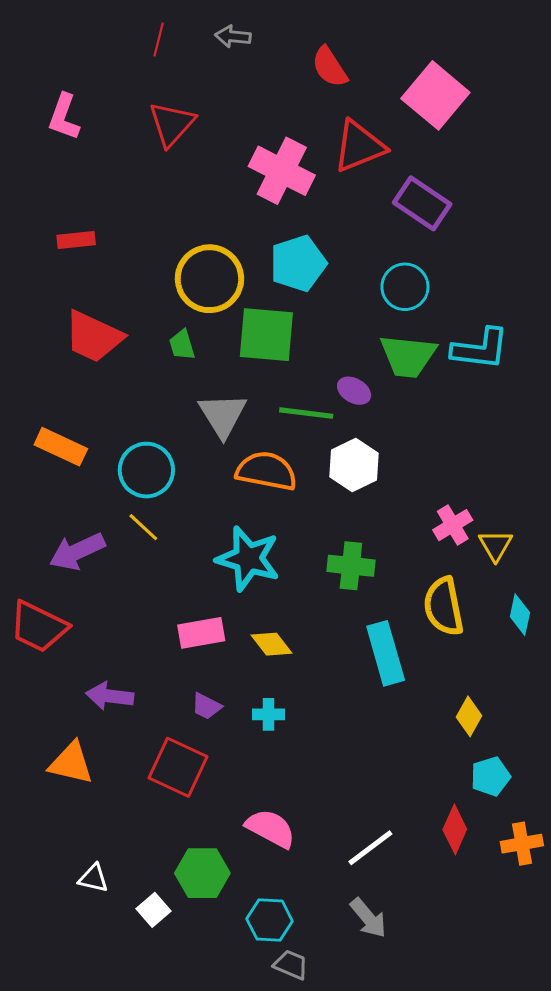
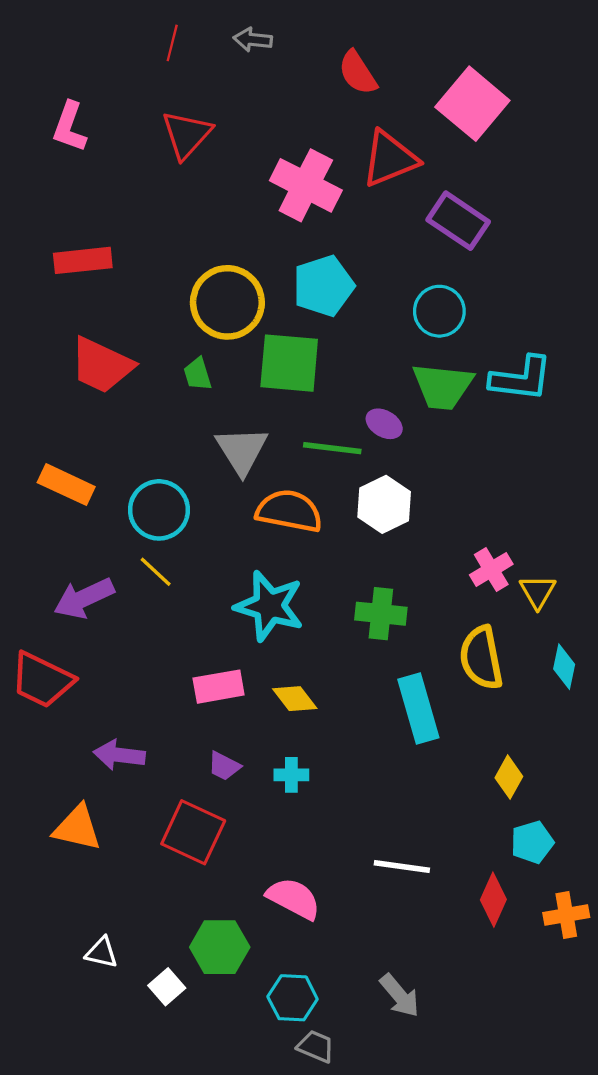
red rectangle: (76, 240) -> (83, 260), size x1.4
white line: (370, 848) -> (402, 866), moved, turned 45

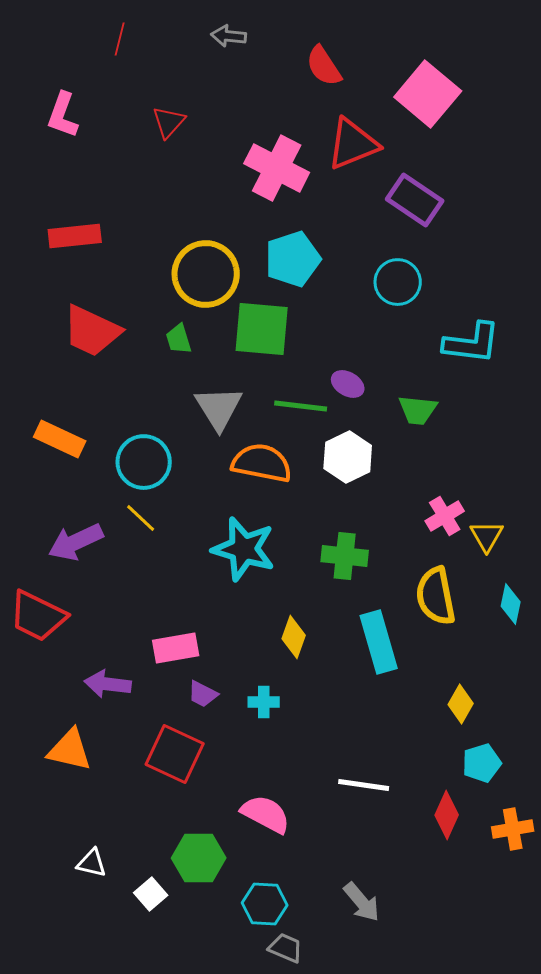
red line: (172, 43) -> (120, 39), moved
red triangle: (187, 135) -> (169, 122), size x0.7
green trapezoid: (443, 386) -> (418, 410), moved, size x0.7
pink rectangle: (219, 687) -> (176, 648), moved
yellow diamond: (295, 699) -> (294, 637), moved, turned 57

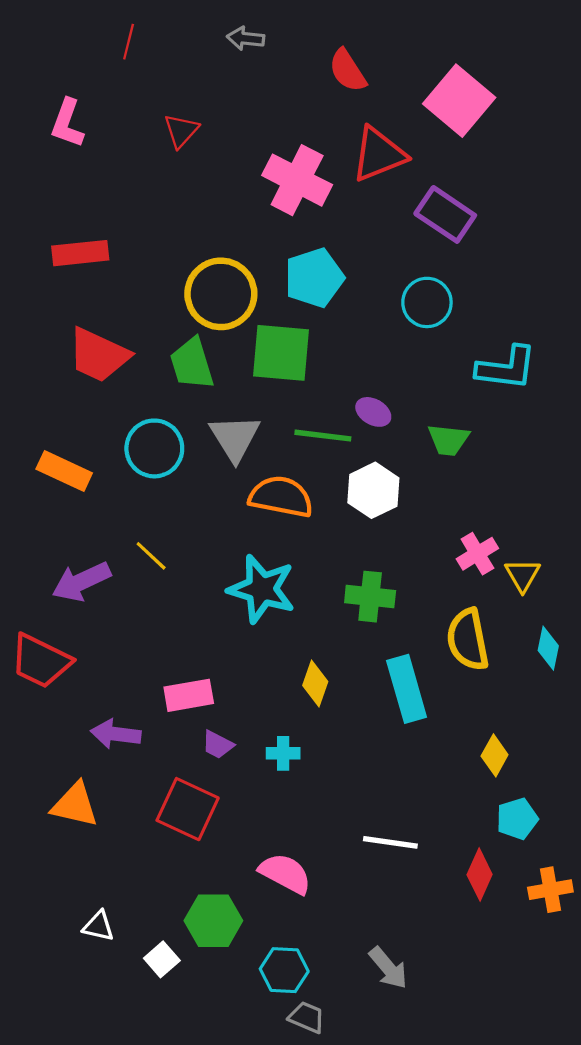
green trapezoid: (179, 339) -> (192, 364), size x1.6
cyan circle: (144, 462) -> (154, 448), moved

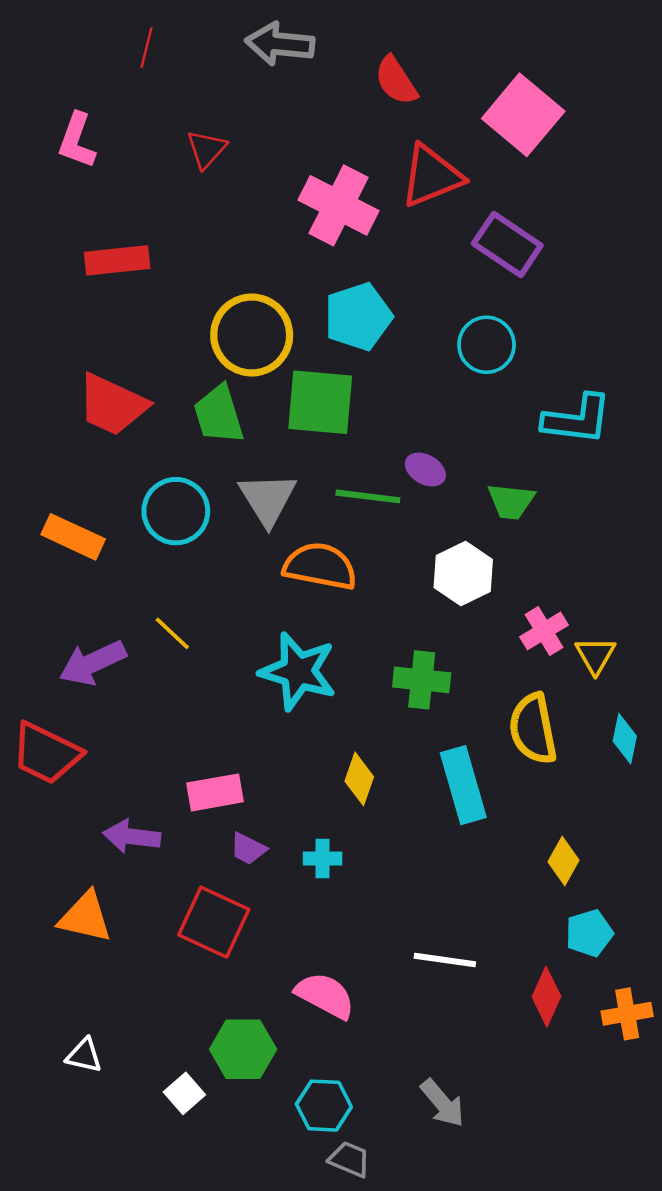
gray arrow: (246, 38) -> (280, 44), size x1.6
red rectangle: (80, 253) -> (117, 260), moved
white hexagon: (373, 490) -> (463, 573), moved
white triangle: (99, 926) -> (84, 1055), moved

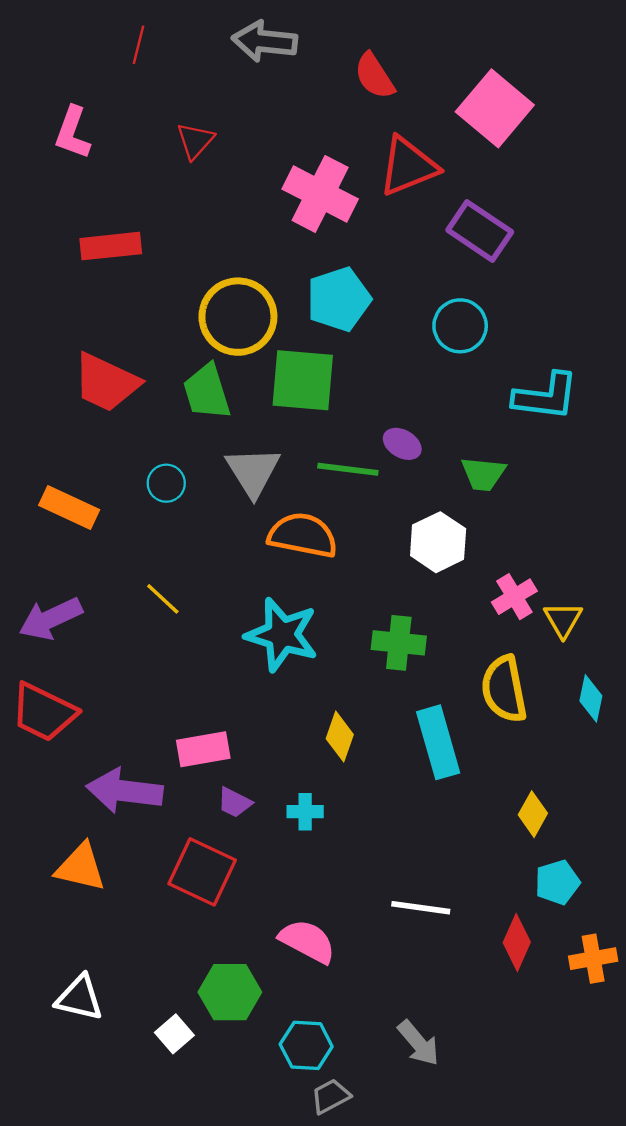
cyan circle: (176, 511) -> (166, 483), size x0.6
purple arrow: (93, 663) -> (51, 619), moved
purple arrow: (132, 836) -> (125, 791), size x1.4
white triangle: (84, 1055) -> (79, 998), size x1.4
gray trapezoid: (350, 1159) -> (331, 1096), turned -51

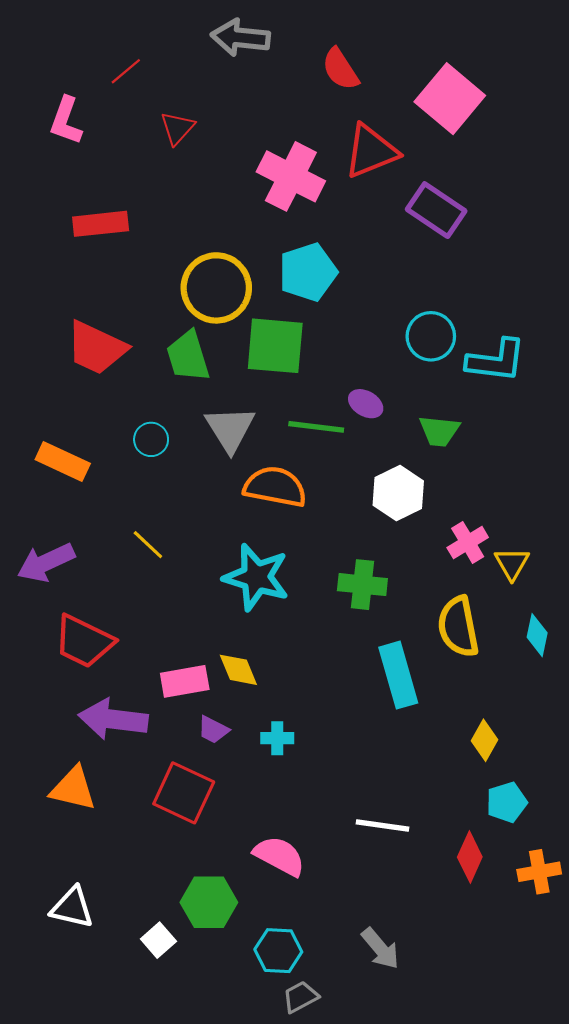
red line: (138, 45) -> (126, 71), moved, turned 36
cyan circle: (460, 326) -> (431, 336), moved
red trapezoid: (44, 712) -> (84, 641), moved
yellow diamond: (340, 737) -> (238, 670), moved, turned -42

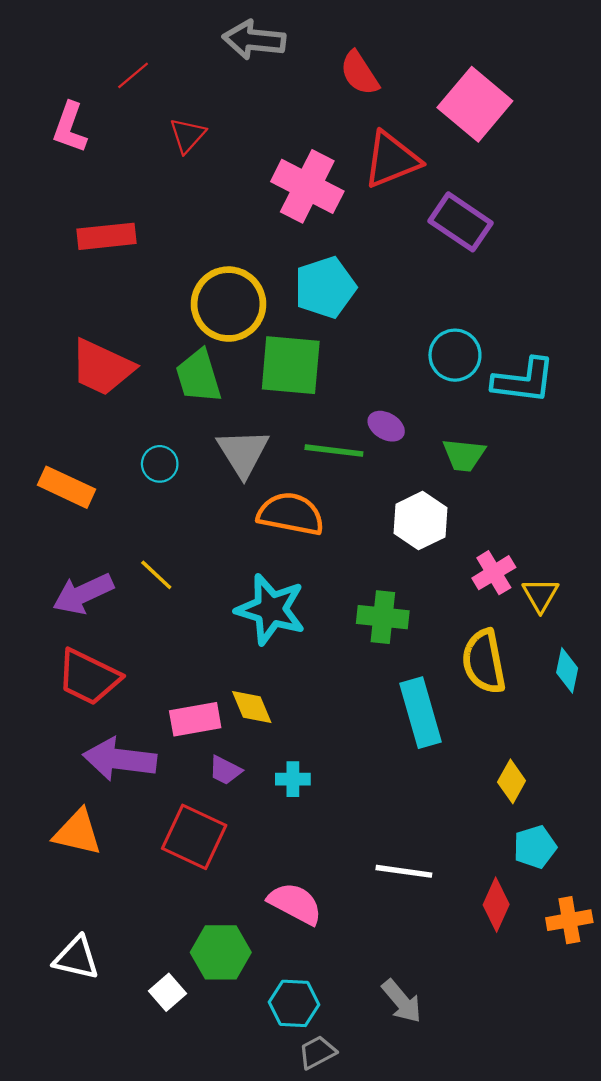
purple arrow: (46, 562) -> (83, 594), moved

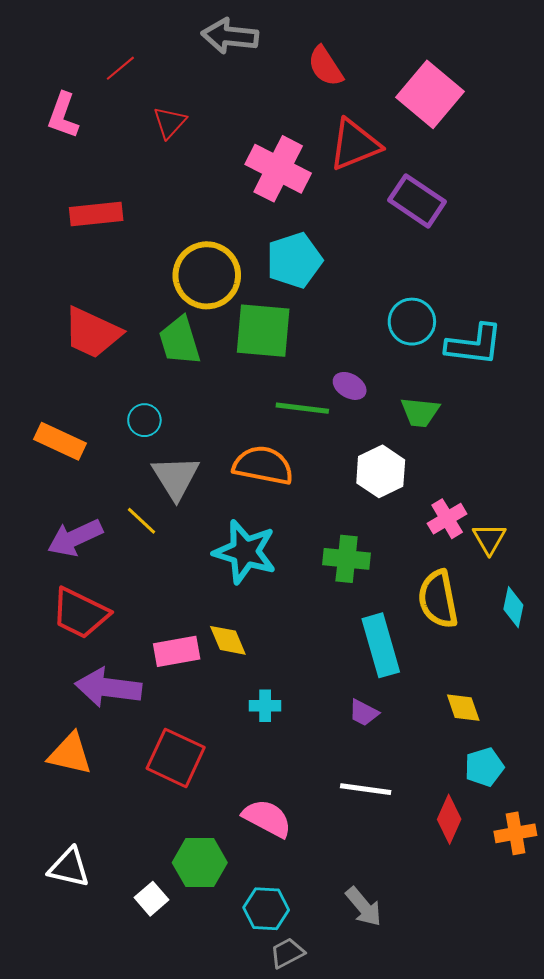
gray triangle: (243, 453) -> (176, 477), moved
purple trapezoid: (225, 770) -> (364, 713), moved
yellow diamond: (512, 781) -> (463, 708), turned -48

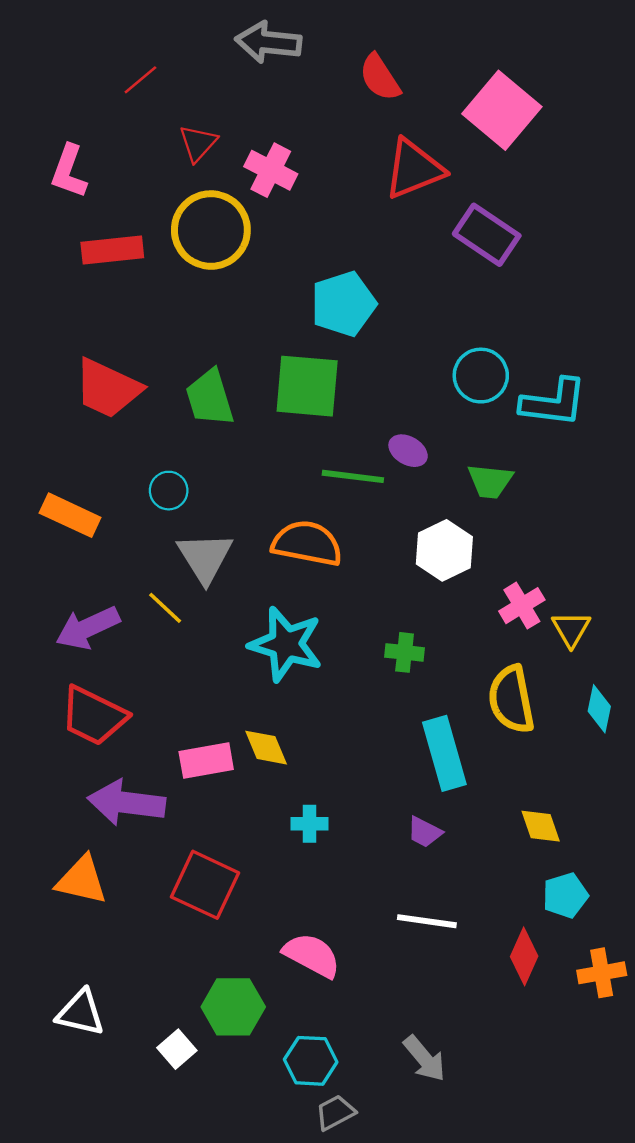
pink L-shape: (63, 115) -> (69, 171), moved
pink cross: (278, 169) -> (271, 170), moved, size x0.7
yellow circle: (207, 275) -> (211, 230), moved
green cross: (347, 559) -> (405, 652), size x0.7

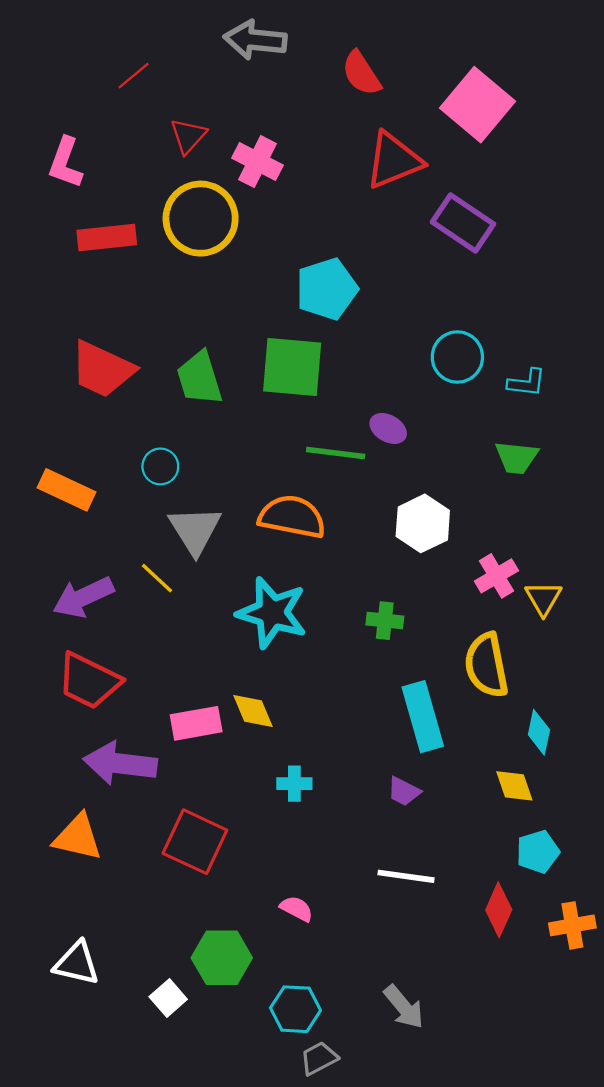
cyan L-shape: (554, 403) -> (527, 383), size x0.6
green trapezoid: (490, 481) -> (517, 458), moved
cyan diamond: (599, 709) -> (539, 732), moved
pink semicircle: (312, 955) -> (297, 909), size x0.6

